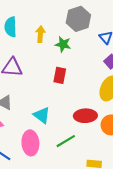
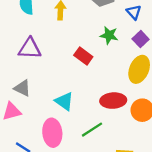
green star: (63, 44) -> (109, 35), moved
red rectangle: (60, 75) -> (83, 56), turned -63

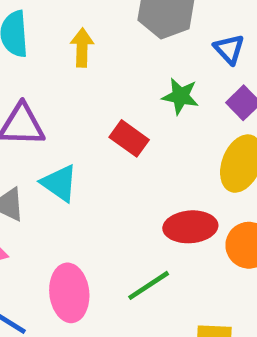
cyan triangle: (64, 101) -> (59, 183), moved

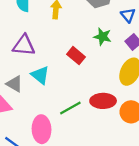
green line: (149, 285) -> (70, 108), moved

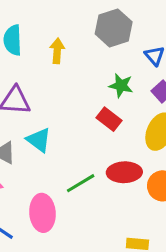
red rectangle: (76, 56) -> (109, 119), moved

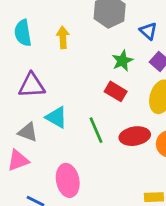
green star: (121, 85) -> (122, 61), turned -30
green line: (81, 183) -> (96, 130), moved, turned -75

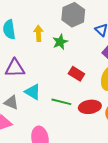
green star: (122, 61) -> (60, 42), moved
green line: (96, 130) -> (61, 102), turned -54

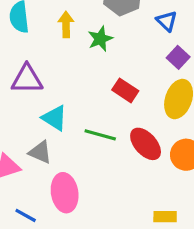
gray triangle: (11, 102) -> (40, 152), moved
red ellipse: (90, 107) -> (146, 144), turned 55

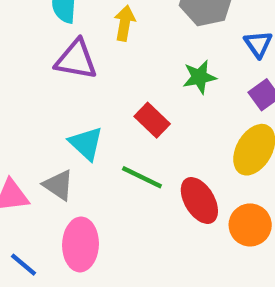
green star: (100, 39) -> (199, 77), moved
purple triangle: (27, 79) -> (76, 60), moved
red rectangle: (125, 90) -> (152, 120), moved

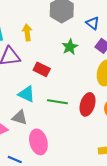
red rectangle: (152, 120) -> (42, 69), moved
red ellipse: (199, 200) -> (88, 104), turned 65

